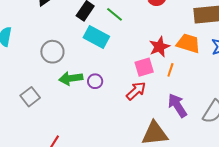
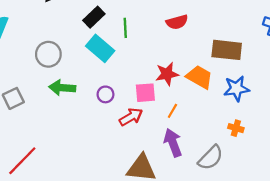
green line: (115, 14) -> (125, 28), turned 36
orange line: (170, 70) -> (172, 111), moved
purple circle: (95, 81) -> (105, 94), moved

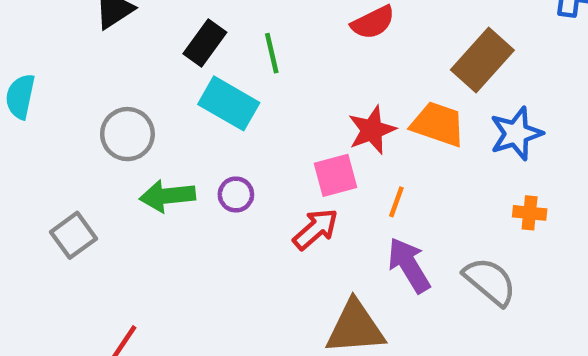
brown rectangle: (227, 50) -> (482, 60), turned -44
purple circle: (105, 94) -> (236, 194), moved
gray semicircle: (211, 158) -> (490, 281), turned -84

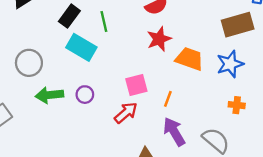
brown rectangle: (482, 60) -> (238, 25), moved, turned 32
red star: (372, 130) -> (159, 39), moved

